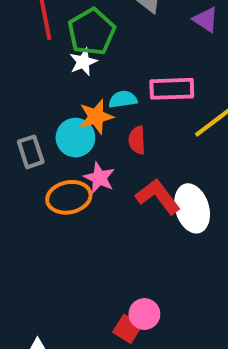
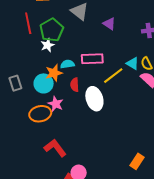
gray rectangle: (31, 152) -> (15, 83), moved
red L-shape: (158, 196) -> (55, 148), moved
white ellipse: (192, 208) -> (94, 99), moved

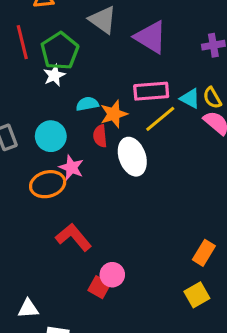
purple triangle: (109, 24) -> (151, 37), size x1.6
pink rectangle: (92, 59) -> (151, 91), moved
orange star: (54, 73) -> (114, 114), moved

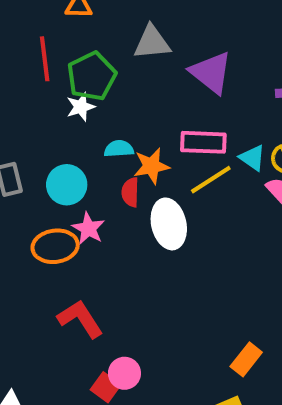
gray triangle: (103, 20) -> (152, 42), turned -48

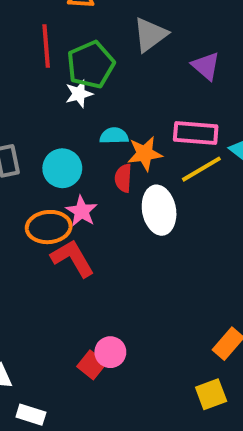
gray triangle: (152, 42) -> (150, 35), turned -33
purple triangle: (211, 73) -> (206, 66), size x0.7
red L-shape: (80, 319) -> (73, 258), moved

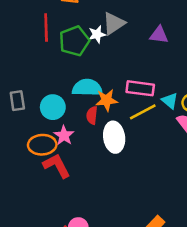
purple triangle: (206, 66) -> (159, 35), moved, turned -36
white star: (79, 94) -> (97, 34), moved
cyan semicircle: (114, 136) -> (87, 88), size x1.6

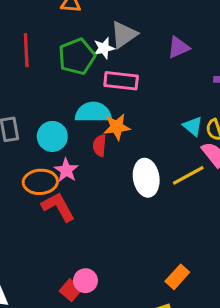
red line: (46, 28) -> (26, 50), moved
purple triangle: (159, 35) -> (178, 47), turned -30
pink rectangle: (140, 88) -> (121, 81), moved
yellow line: (143, 112) -> (188, 175), moved
white ellipse: (114, 137) -> (146, 178), moved

